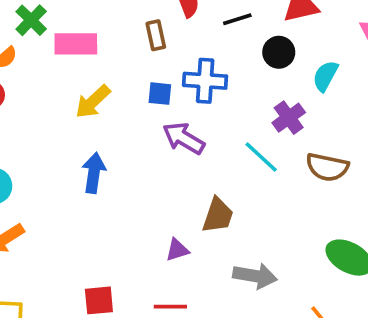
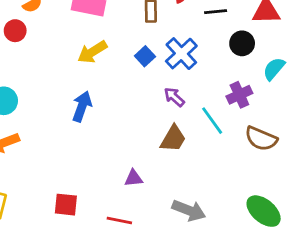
blue cross: (205, 81) -> (181, 54), turned 32
blue square: (160, 94) -> (145, 56), turned 30
purple arrow: (184, 138) -> (174, 97), moved, size x0.7
brown trapezoid: (218, 215) -> (173, 139), moved

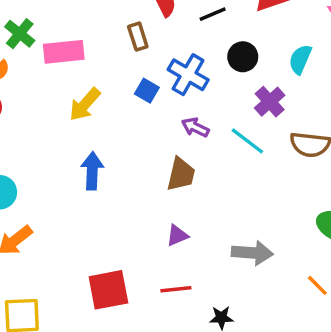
black circle: (242, 43) -> (243, 57), moved
brown trapezoid: (173, 139) -> (181, 174), moved
red square: (66, 205) -> (108, 290), size x1.4

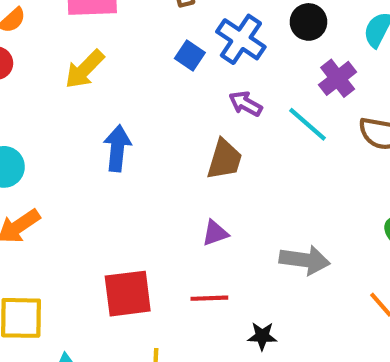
yellow arrow: (85, 104) -> (85, 69), moved

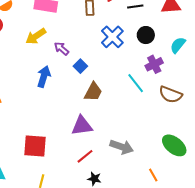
blue square: (190, 55) -> (80, 66), moved
purple arrow: (246, 104) -> (61, 49), moved
purple triangle: (215, 233) -> (82, 126), size x1.6
red line: (209, 298) -> (85, 156), moved, turned -48

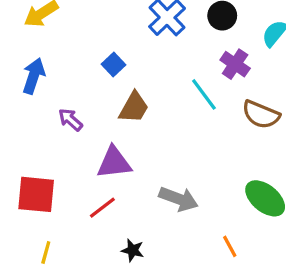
purple arrow: (61, 49) -> (70, 120), moved
purple cross: (154, 64) -> (235, 64), turned -30
blue arrow: (44, 77) -> (34, 76), moved
red line: (85, 156) -> (102, 208), moved

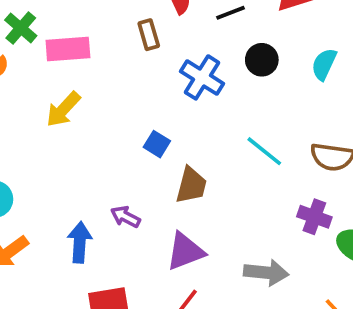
purple cross: (235, 64) -> (314, 217), moved
blue arrow: (34, 76) -> (80, 242), moved

